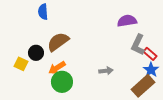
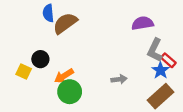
brown semicircle: (58, 42) -> (65, 23), moved
blue star: (151, 70) -> (161, 70), moved

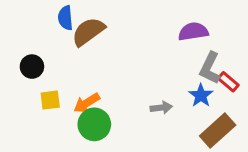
black circle: (40, 59) -> (32, 67), moved
blue star: (161, 70) -> (201, 95), moved
yellow square: (24, 71) -> (50, 100), moved, turned -32

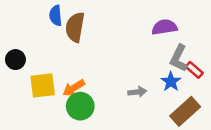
brown semicircle: (88, 32) -> (75, 27), turned -44
black circle: (32, 67) -> (15, 60), moved
yellow square: (50, 100) -> (43, 85), size x1.5

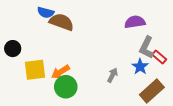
blue semicircle: (56, 16) -> (46, 12), turned -70
brown semicircle: (75, 27) -> (62, 22), turned 100
gray arrow: (137, 92) -> (113, 75), turned -56

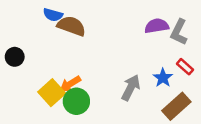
gray L-shape: (146, 47) -> (179, 32), moved
yellow square: (35, 70) -> (52, 93), moved, turned -35
gray arrow: (113, 75) -> (131, 88), size x1.5

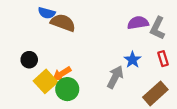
black circle: (15, 57) -> (29, 60), moved
red rectangle: (185, 67) -> (163, 59), turned 32
blue star: (163, 78) -> (133, 60), moved

